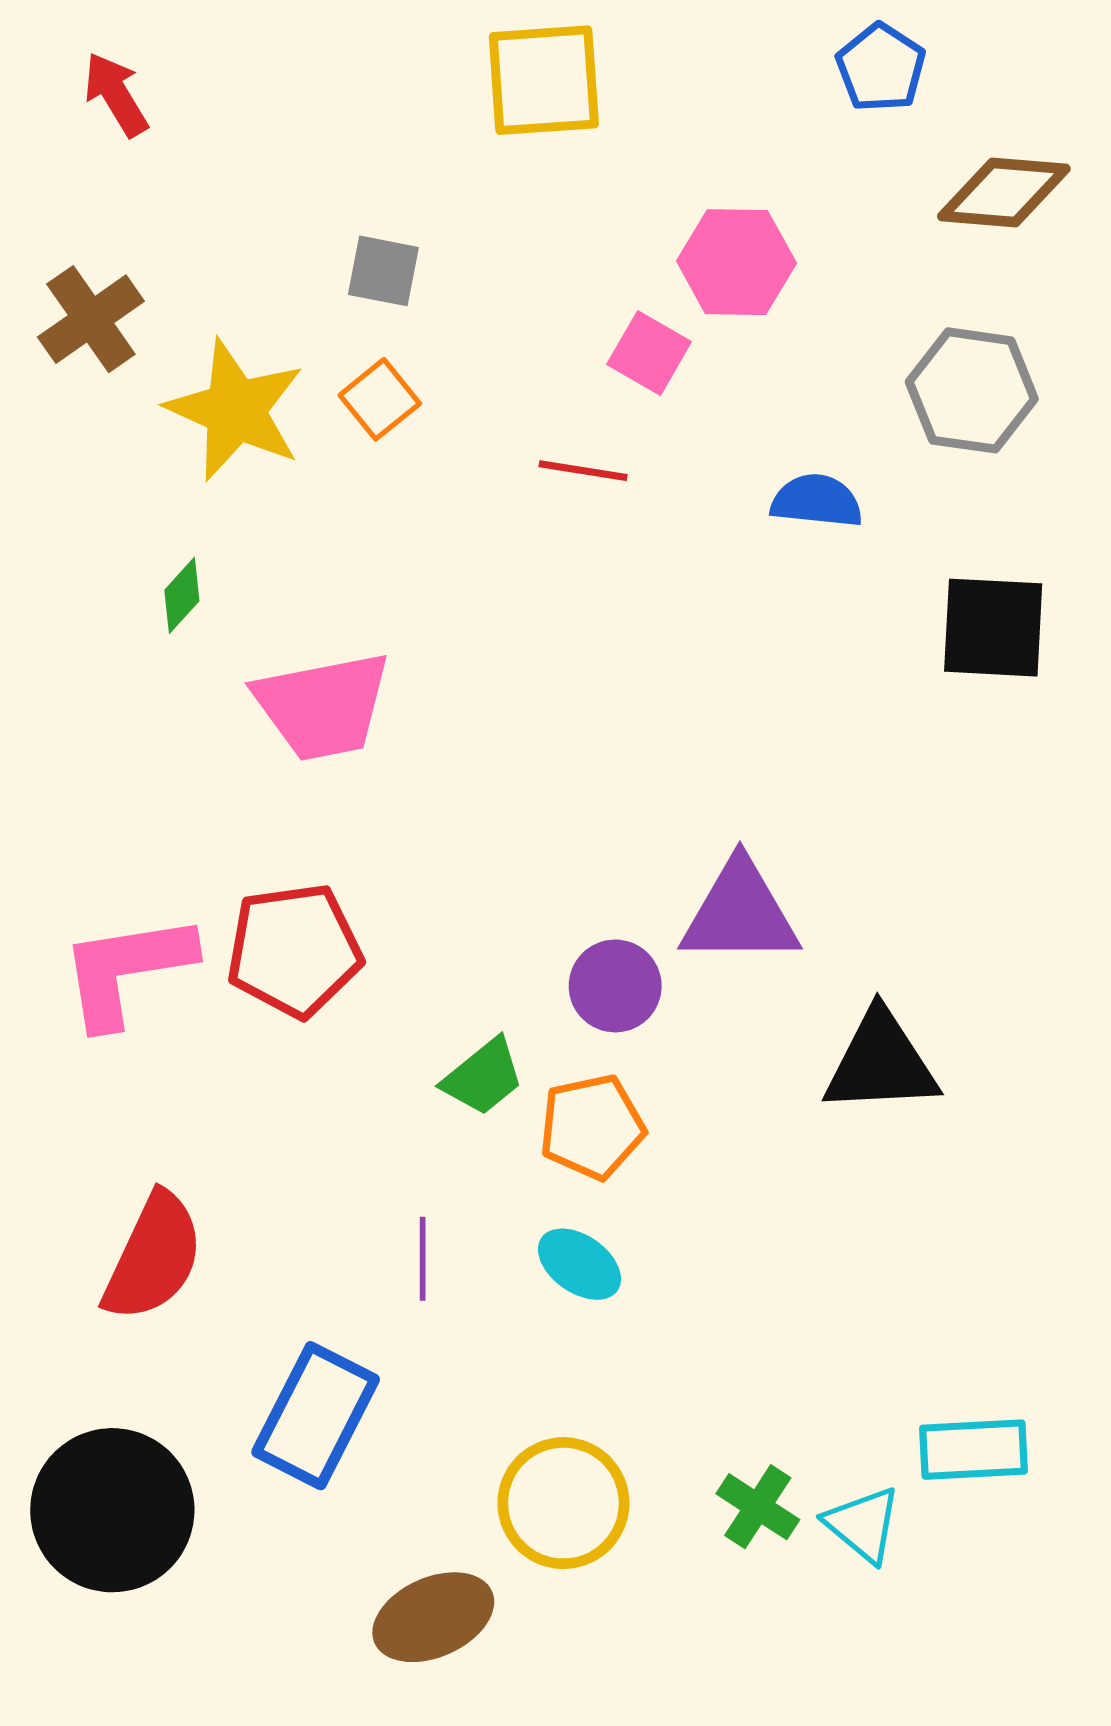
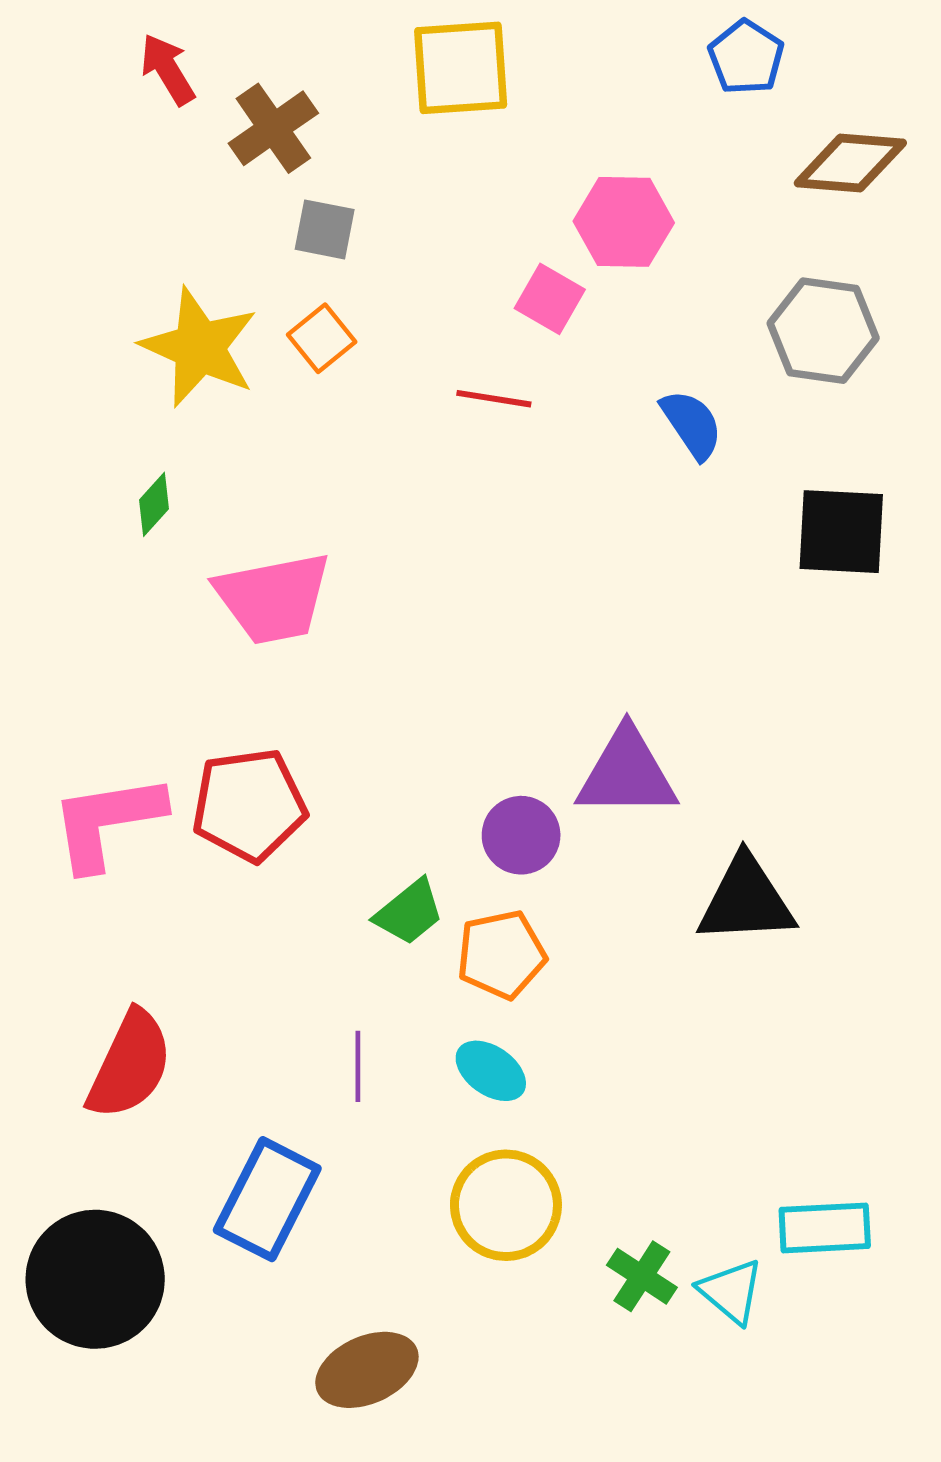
red arrow: (116, 94) -> (168, 69), moved
brown cross: (91, 319) -> (273, 128), moved
blue semicircle: (817, 501) -> (692, 424), turned 50
yellow circle: (563, 1503) -> (506, 1205), moved

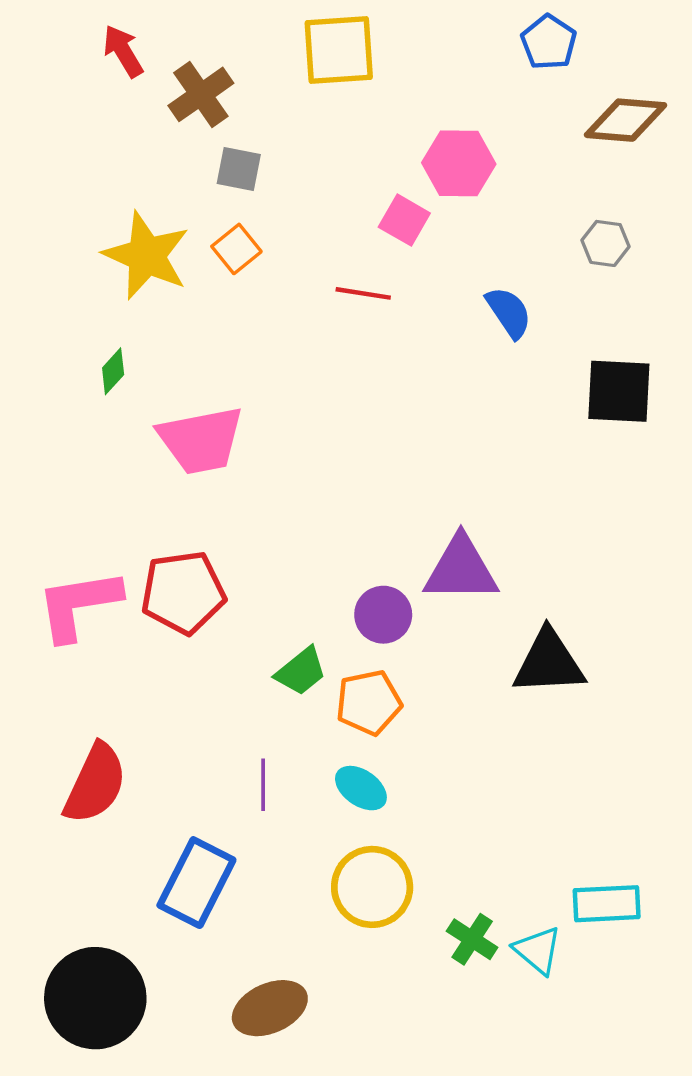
gray hexagon: (823, 331) -> (605, 243), size x0.6
black circle: (95, 1279) -> (95, 998), moved

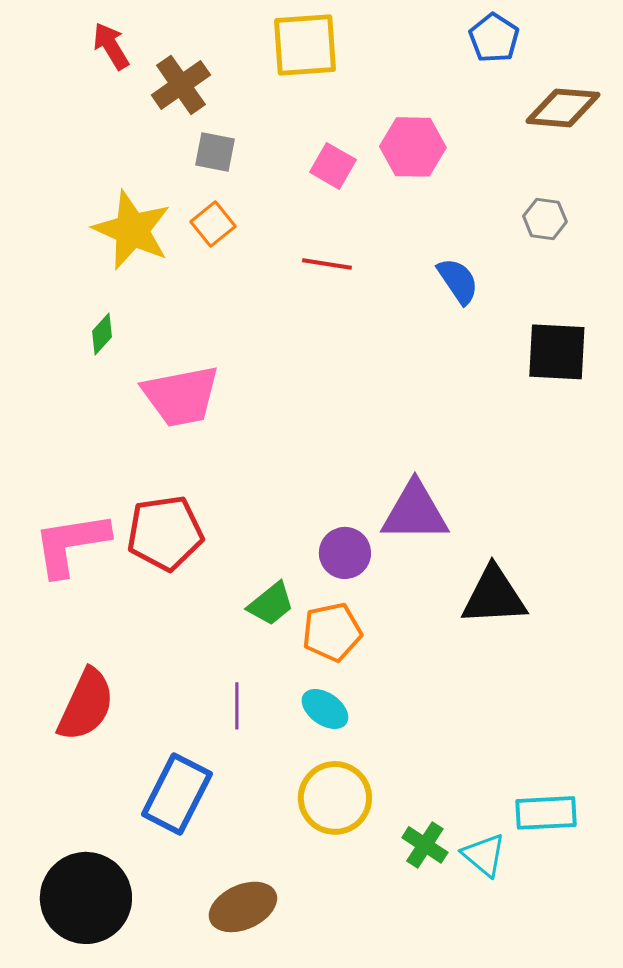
pink square: (404, 220) -> (333, 166), moved

